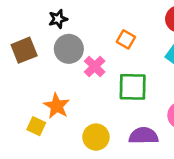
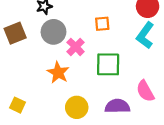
orange square: (126, 39) -> (102, 24), turned -35
orange star: (57, 106) -> (58, 73), moved
yellow square: (36, 126) -> (17, 105), moved

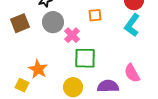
green square: (108, 64) -> (85, 58), moved
orange star: (58, 73) -> (38, 69), moved

